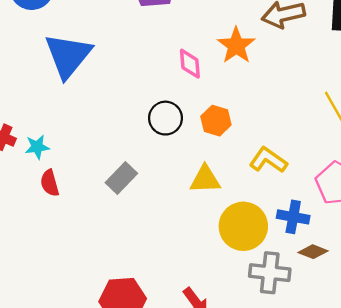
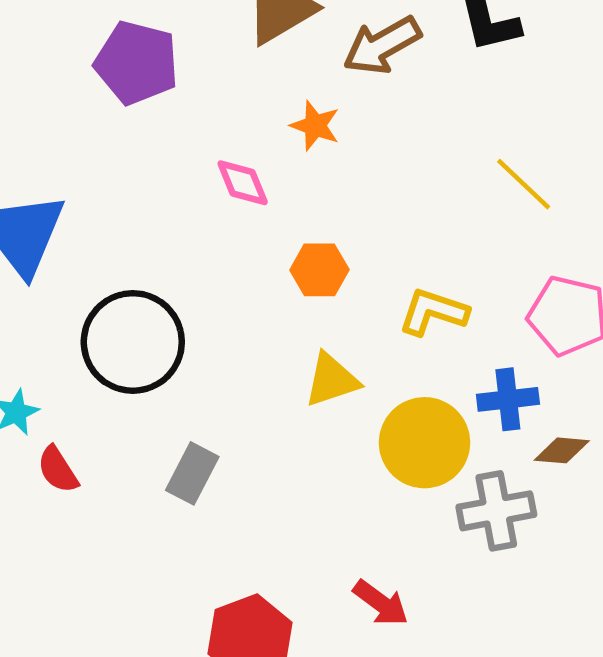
orange star: (236, 46) -> (315, 126), size x0.7
black circle: (165, 118) -> (133, 342), moved, size x1.6
gray rectangle: (121, 178) -> (192, 473), moved

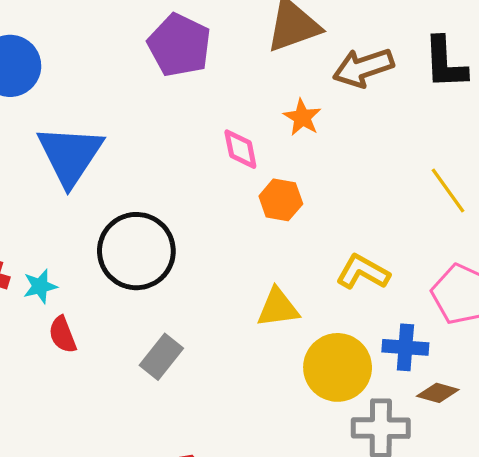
orange hexagon: (319, 270) -> (281, 200), moved

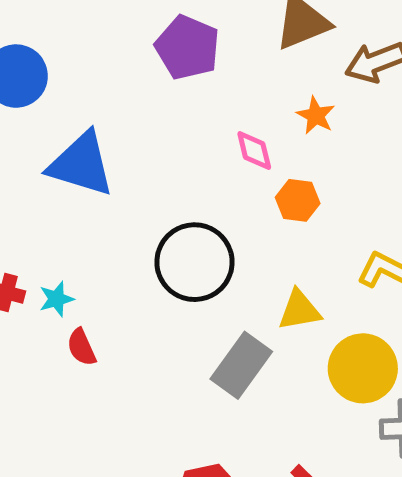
blue triangle: (70, 155) -> (81, 164), turned -44
black circle: (136, 251) -> (194, 262), moved
gray rectangle: (161, 357) -> (241, 365), moved, size x1.4

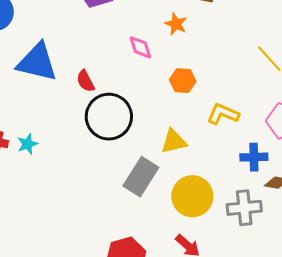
orange hexagon: (298, 200) -> (183, 81), moved
red semicircle: (81, 347) -> (85, 81), moved
yellow circle: (363, 368) -> (192, 196), moved

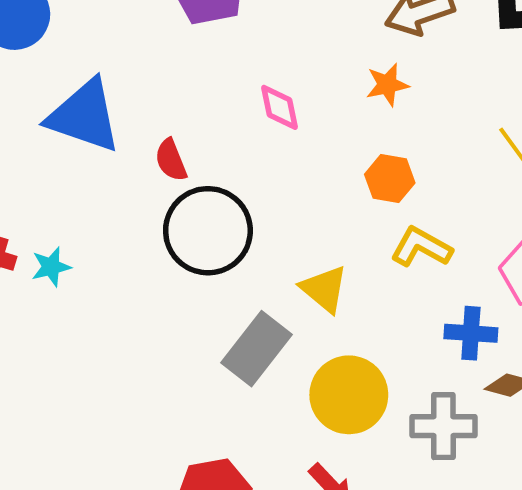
orange star: (176, 24) -> (387, 85), moved, turned 30
orange hexagon: (183, 81) -> (390, 179), moved
yellow triangle: (174, 141) -> (324, 289), turned 48

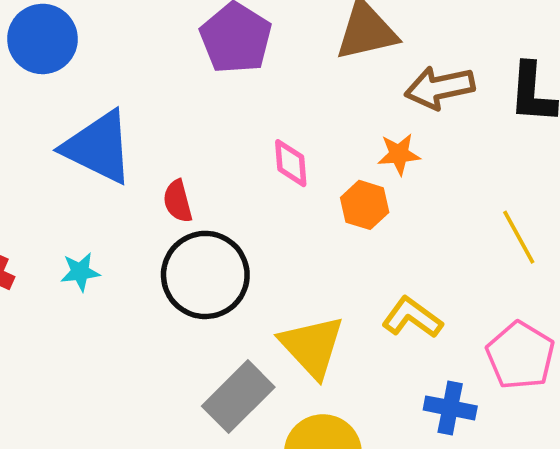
orange hexagon: (390, 179) -> (365, 205), moved
cyan star: (51, 267) -> (80, 272), moved
yellow triangle: (324, 289) -> (312, 346), size x1.4

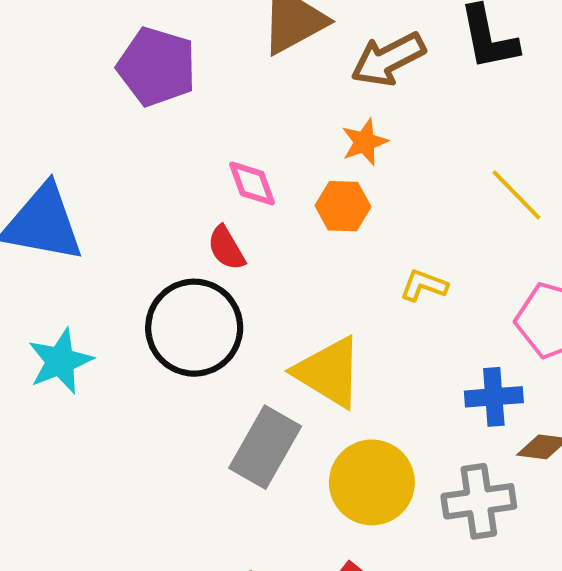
red semicircle: (178, 201) -> (226, 248), moved
cyan star: (80, 272) -> (60, 361), size x1.5
yellow L-shape: (412, 318) -> (424, 285), moved, size x0.7

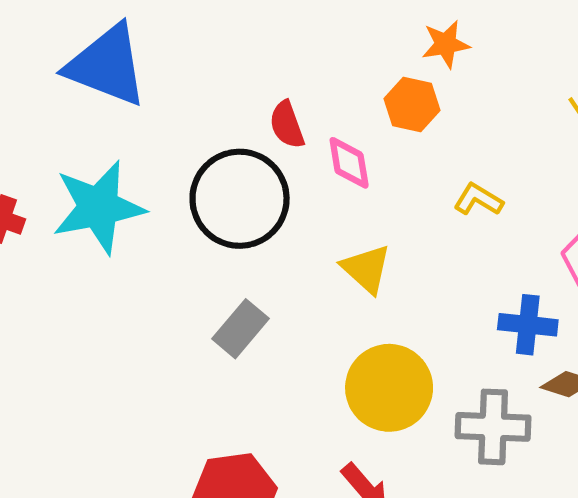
pink diamond: (252, 183) -> (349, 163), moved
cyan star: (60, 361) -> (99, 207), size x1.4
yellow triangle: (329, 372) -> (366, 269), size x0.7
gray rectangle: (265, 447) -> (240, 329), moved, size x0.7

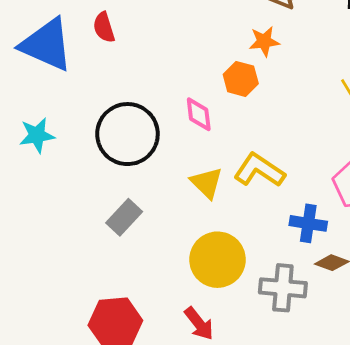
red semicircle: (287, 125) -> (104, 27), moved
yellow L-shape: (478, 200) -> (259, 170), moved, size x1.6
cyan star: (99, 207) -> (37, 135), size x0.6

